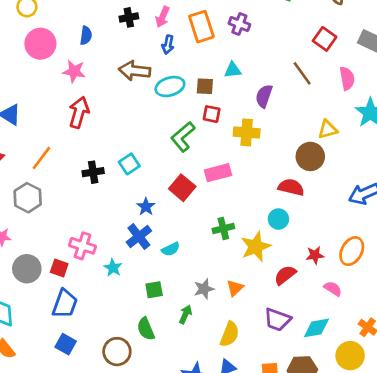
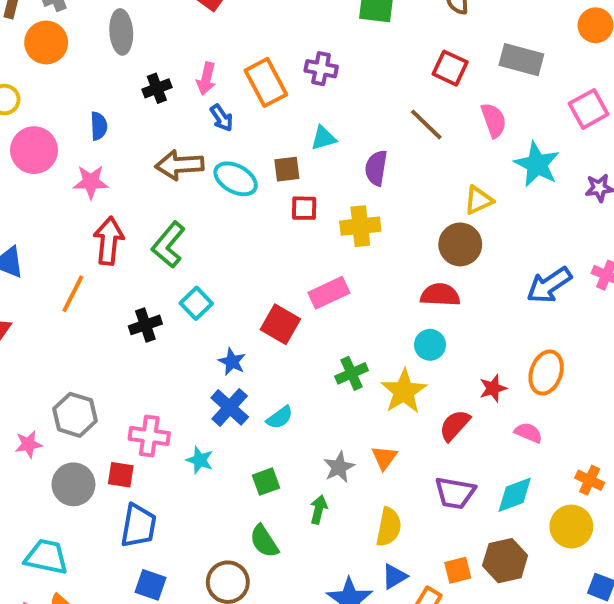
blue arrow: (168, 45) -> (222, 118), turned -36
cyan ellipse: (170, 87) -> (236, 179), turned 56
green L-shape: (183, 137) -> (168, 245), moved
orange line: (41, 158) -> (73, 294), moved
gray hexagon: (28, 198) -> (75, 415), moved

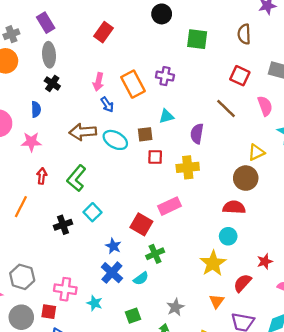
black cross: (157, 88) -> (52, 83), moved, turned -35
red arrow: (109, 241) -> (42, 176), size x0.6
green cross: (352, 373) -> (155, 254), moved
orange triangle: (384, 458) -> (217, 301), moved

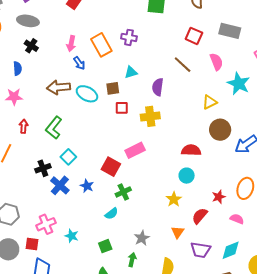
gray ellipse: (49, 55) -> (28, 21), turned -75
brown circle: (246, 178) -> (220, 130), moved
yellow star: (213, 263) -> (174, 199), size x0.7
blue cross: (112, 273) -> (60, 185), moved
pink cross: (65, 289) -> (46, 224), turned -30

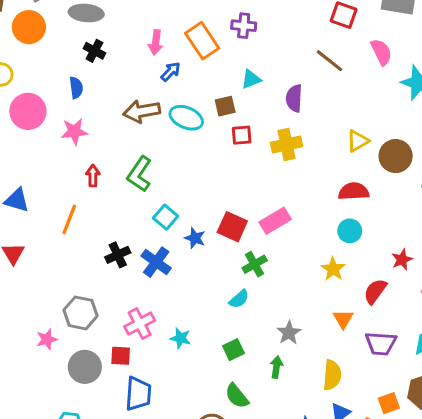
blue arrow: (79, 63) -> (171, 72), turned -96
yellow triangle: (210, 102) -> (358, 141), moved
pink rectangle: (135, 150) -> (275, 221), moved
black cross: (43, 168) -> (118, 255), moved
blue star: (87, 186) -> (195, 238), moved

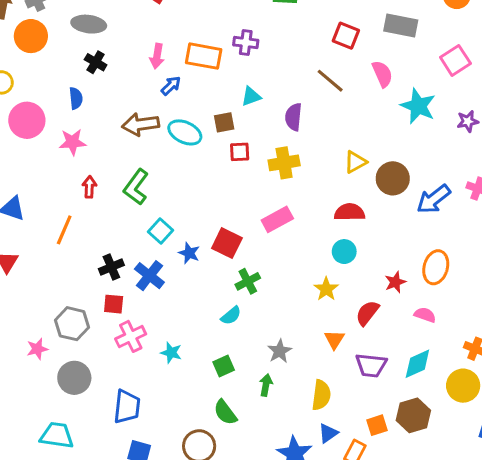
orange rectangle: (202, 41) -> (204, 56), turned -48
pink rectangle: (275, 221) -> (277, 219), moved
red square: (121, 356) -> (114, 304), moved

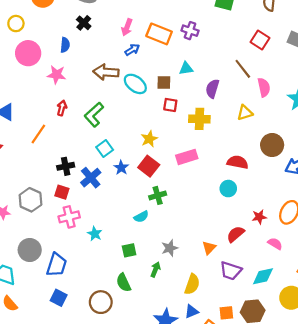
pink semicircle: (382, 74) -> (264, 87), moved
yellow triangle: (355, 162) -> (245, 113), moved
yellow star: (326, 289) -> (149, 139), moved
gray circle: (74, 378) -> (30, 250), moved

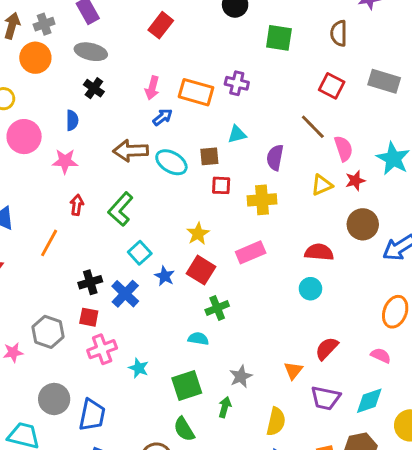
cyan semicircle: (141, 217) -> (198, 339), turned -136
red star: (259, 217) -> (355, 181), moved
green square: (129, 250) -> (187, 385), size x1.5

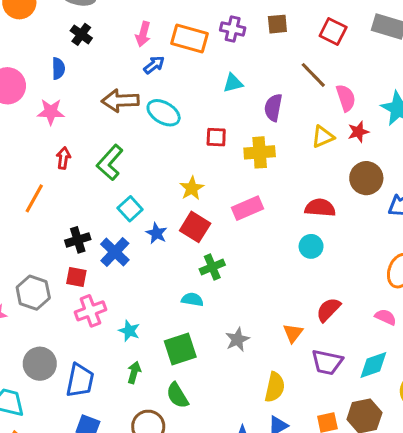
brown square: (209, 156) -> (277, 24), moved
green arrow: (225, 407) -> (134, 372), moved

